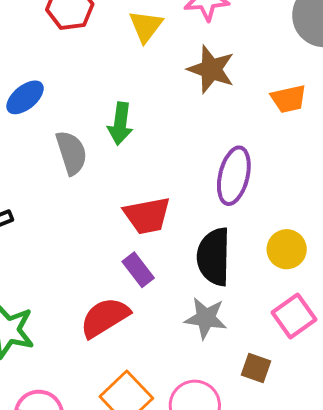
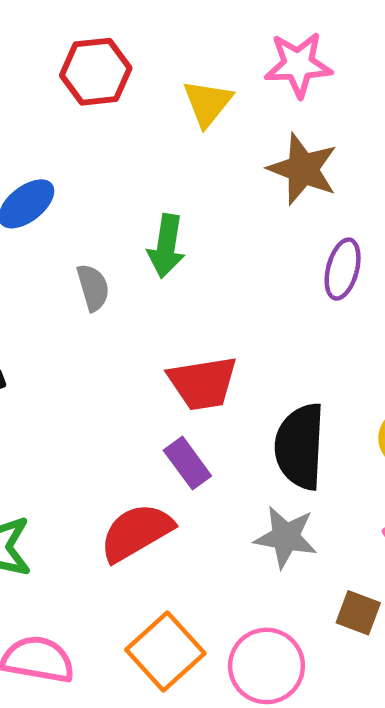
gray semicircle: (71, 153) -> (93, 288), size x0.7
purple ellipse: (234, 176) -> (343, 269), moved, size x0.7

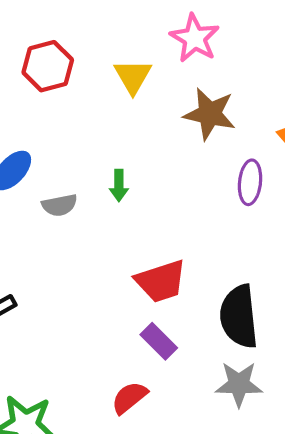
pink star: (298, 65) -> (195, 38), turned -30
green arrow: (166, 246) -> (119, 185), size x0.7
gray semicircle: (93, 288) -> (60, 205), moved, turned 104
red semicircle: (136, 532) -> (129, 398), size x0.7

